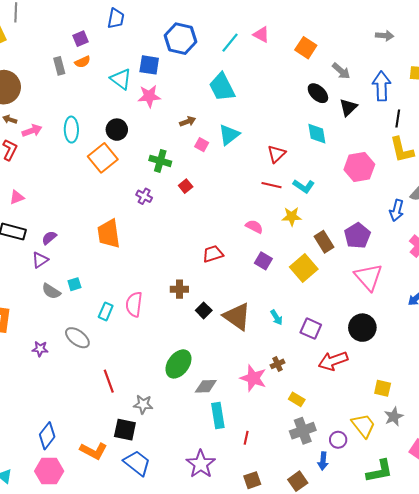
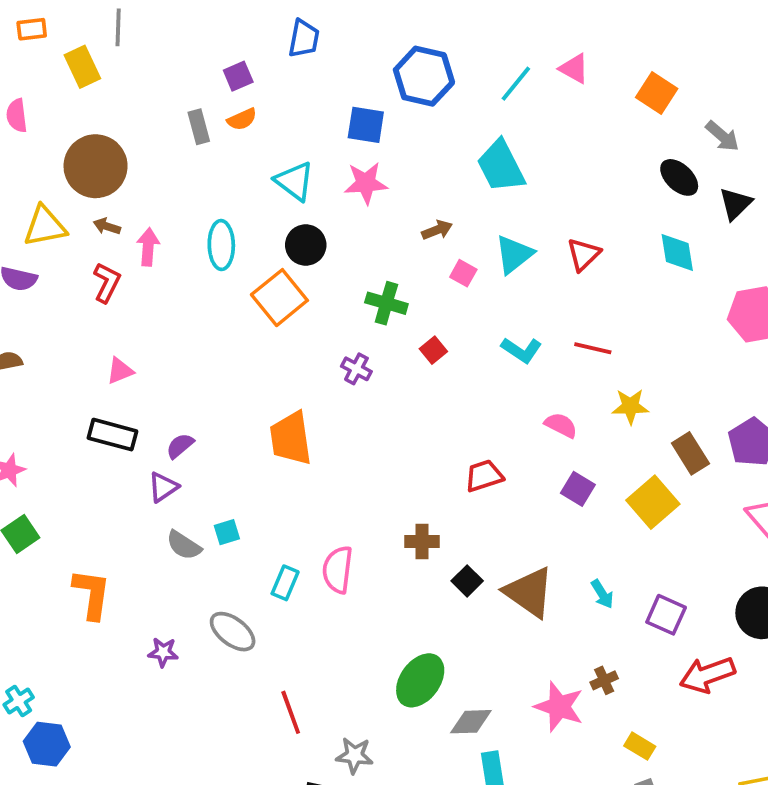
cyan triangle: (121, 79) -> (294, 181), moved
pink arrow: (32, 131) -> (148, 247), turned -66
red triangle: (276, 154) -> (583, 254), moved
cyan L-shape: (304, 186) -> (522, 350), moved

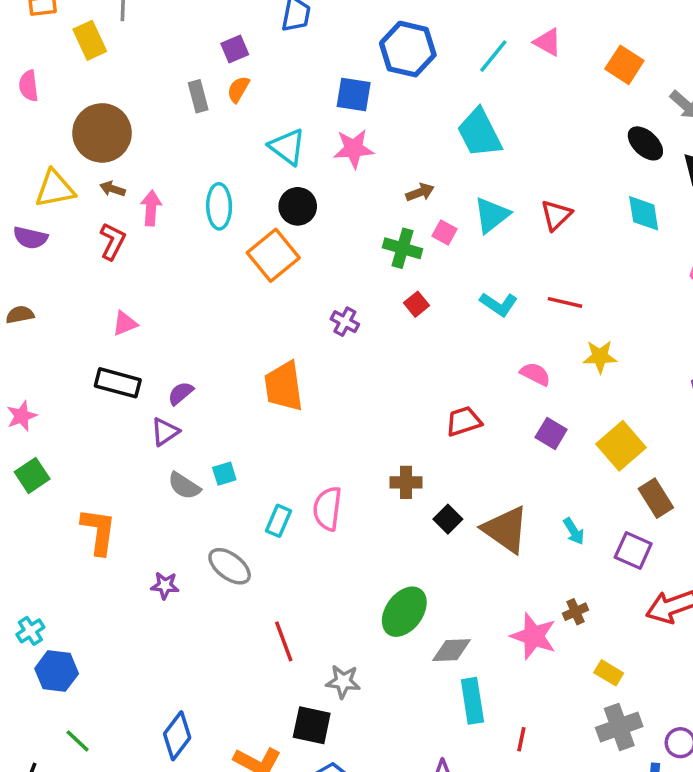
orange semicircle: (242, 119) -> (238, 89), turned 144
green cross: (386, 303) -> (403, 248), moved
brown rectangle: (690, 453) -> (656, 498), moved

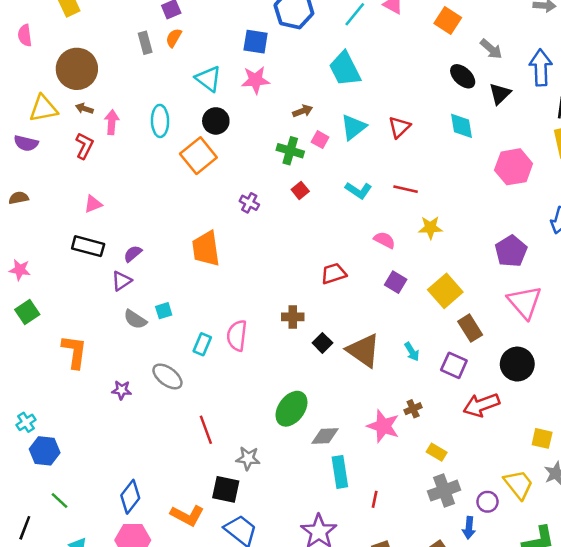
pink star: (22, 416) -> (20, 270), turned 30

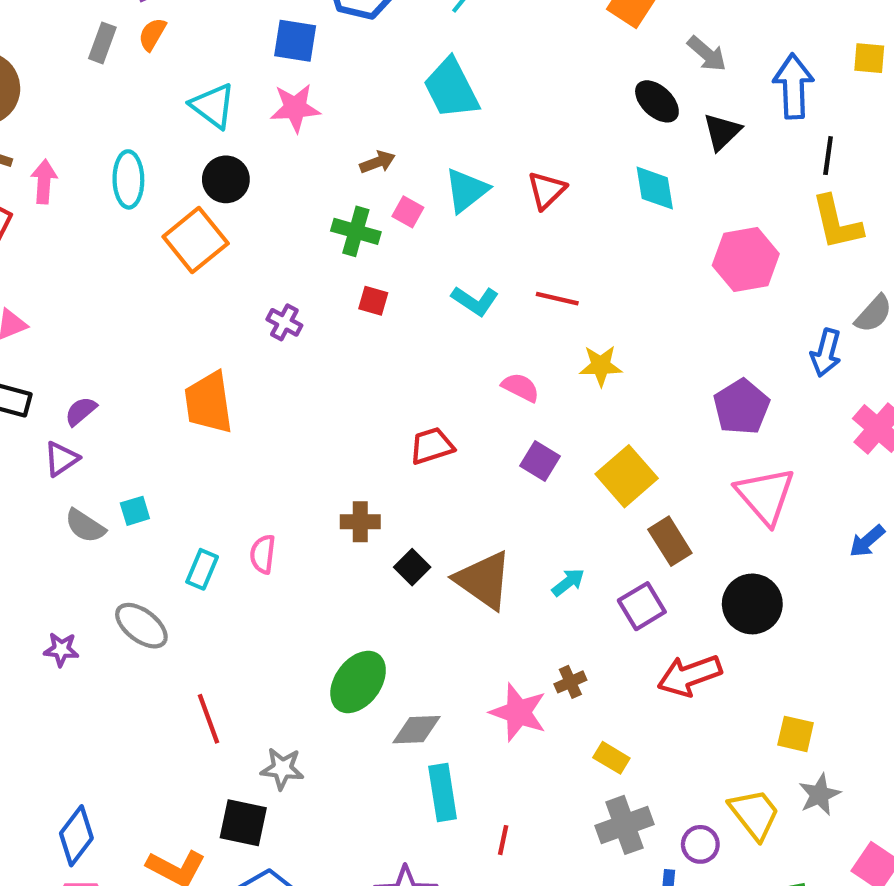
gray rectangle: (145, 43) -> (102, 43), turned 35
red square: (300, 190) -> (373, 301), turned -35
pink semicircle: (237, 336) -> (263, 554), size x0.7
cyan arrow: (412, 352) -> (568, 582), turned -96
purple square: (454, 365) -> (642, 606), turned 35

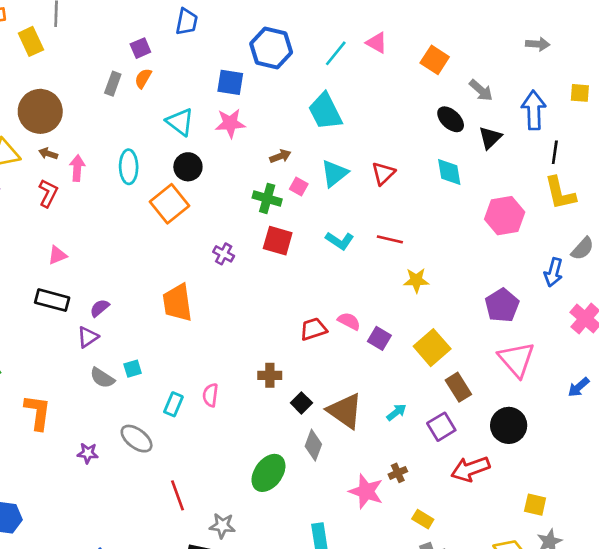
red square: (373, 301) -> (278, 241), size x1.6
pink semicircle: (520, 387) -> (349, 321), moved
gray diamond: (417, 730) -> (313, 445), moved, turned -68

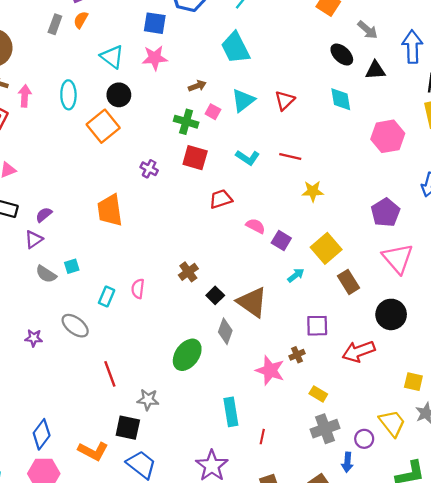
black triangle: (490, 138) -> (375, 70), turned 40
red trapezoid: (313, 329) -> (221, 199), moved
brown cross: (270, 375) -> (188, 272), turned -36
cyan arrow: (396, 412) -> (296, 275), moved
purple square: (441, 427) -> (317, 326), moved, turned 30

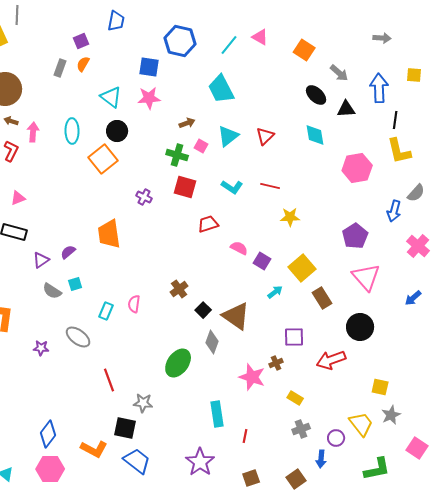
purple semicircle: (44, 215) -> (68, 252), moved
gray cross: (325, 429) -> (301, 429), size x0.7

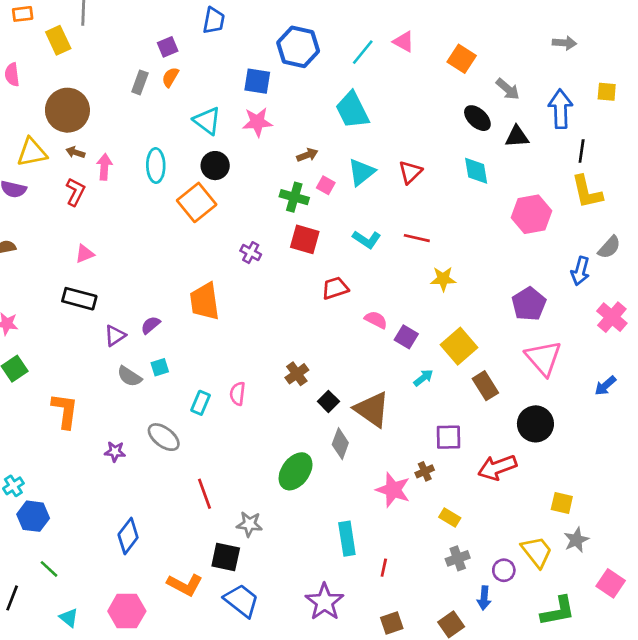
blue diamond: (48, 434) -> (128, 536), moved

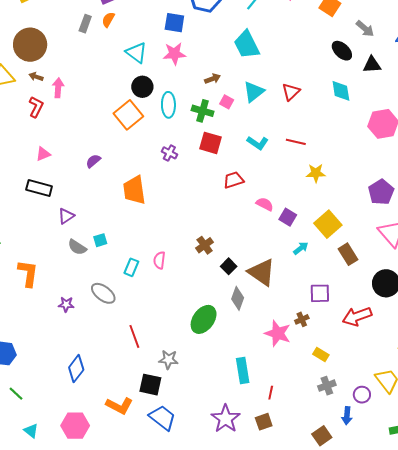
cyan ellipse: (156, 166) -> (168, 105), moved
purple semicircle: (151, 325) -> (93, 161), moved
brown square: (392, 623) -> (264, 422), moved

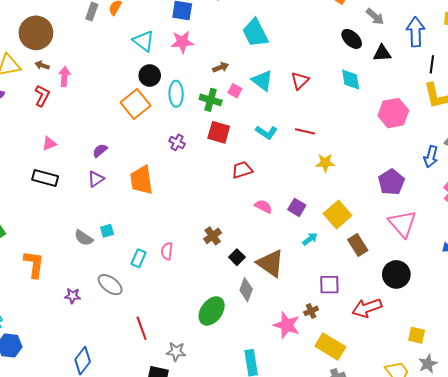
cyan triangle: (254, 92) -> (262, 81), turned -45
pink semicircle: (265, 204) -> (263, 206), moved
purple triangle: (66, 216) -> (96, 179), moved
yellow rectangle: (321, 355) -> (330, 346), size x1.8

